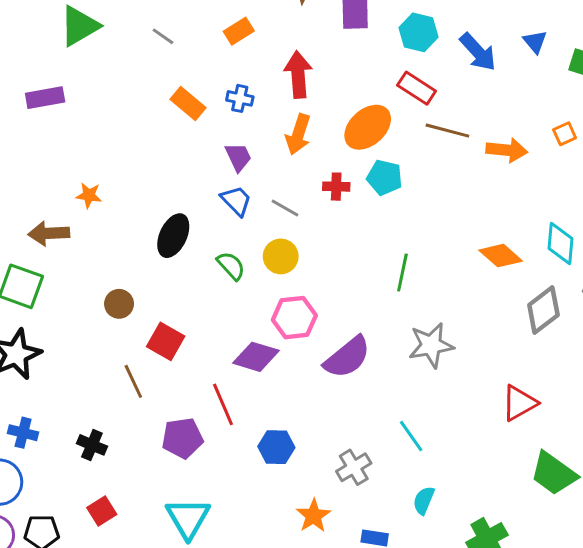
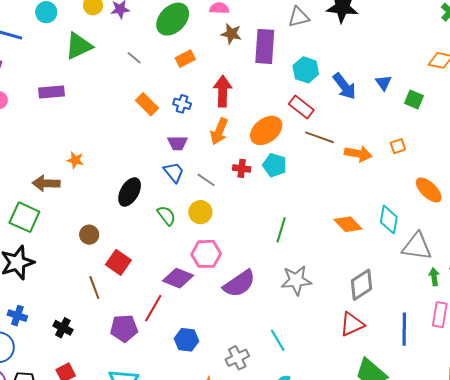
purple trapezoid: (238, 157) -> (178, 143), turned 110
gray diamond: (543, 310) -> (361, 285), moved
red line: (223, 404) -> (153, 308), turned 48

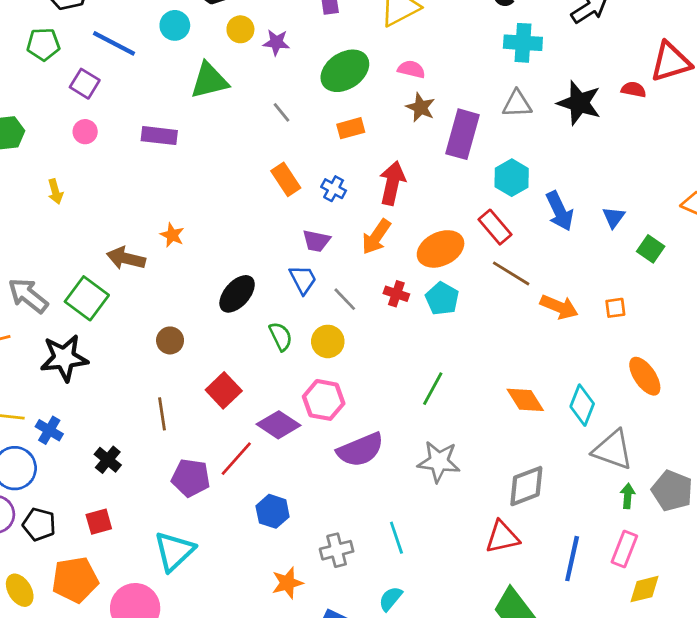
red square: (118, 262) -> (224, 390), moved

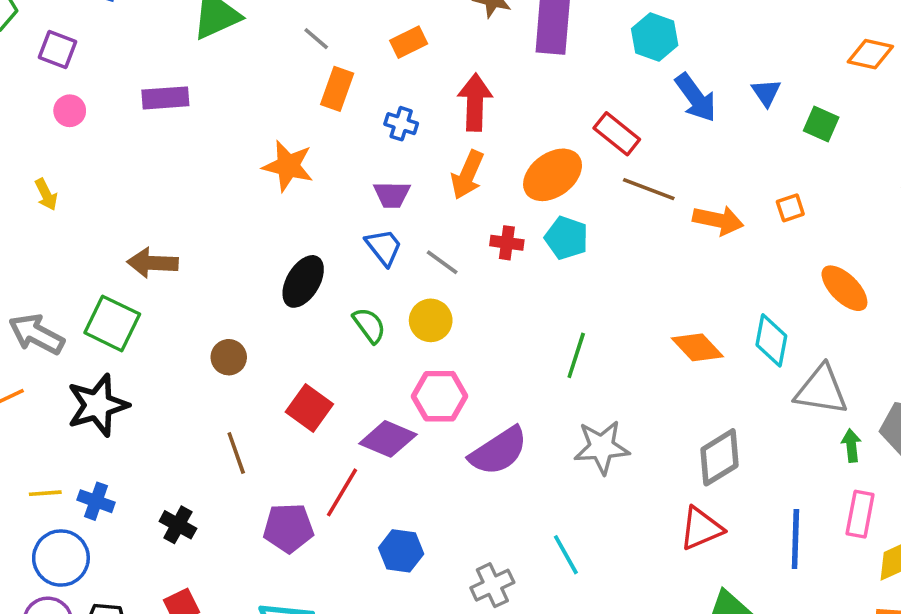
cyan hexagon: (512, 178) -> (655, 37), moved
orange rectangle: (286, 179) -> (337, 89), moved, turned 64
orange star: (172, 235) -> (288, 166), moved, size x1.6

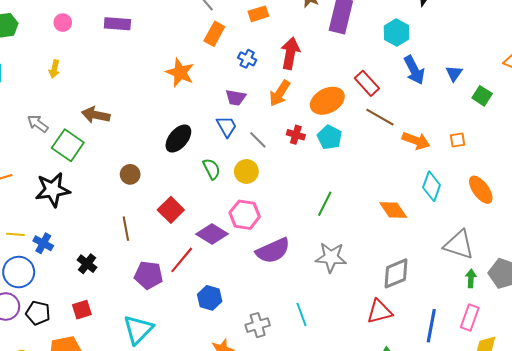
yellow arrow: (46, 195) -> (54, 69), moved, turned 30
gray arrow: (36, 334) -> (38, 124), moved, size x0.7
cyan diamond: (771, 340) -> (432, 186), moved

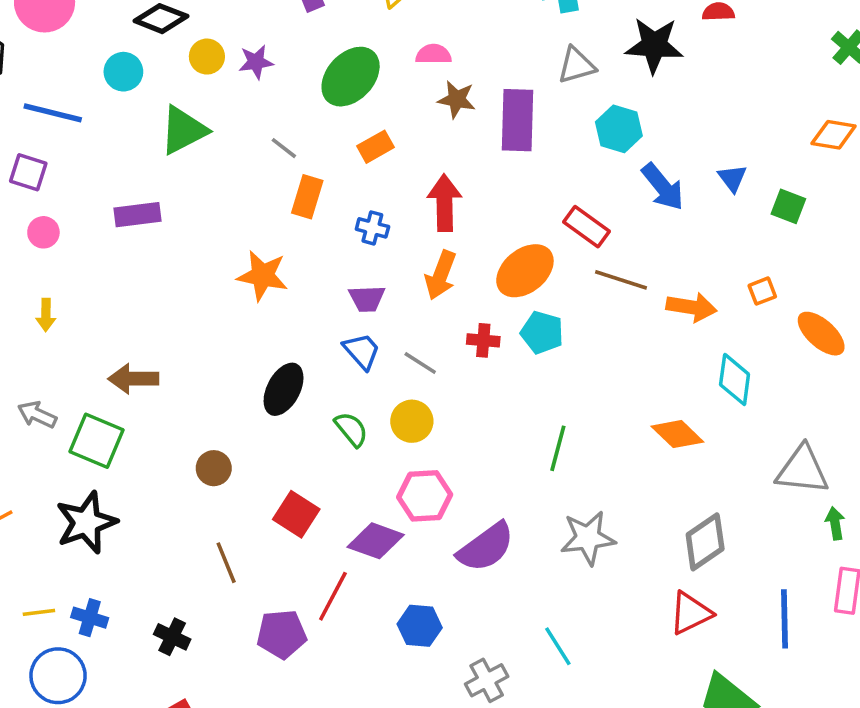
orange ellipse: (481, 190) -> (821, 334), moved
blue hexagon: (210, 298) -> (420, 626), moved

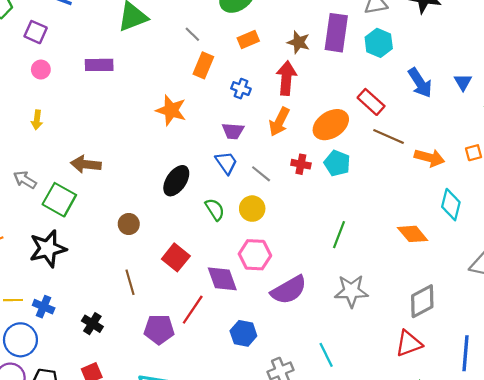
brown star: (457, 99) -> (299, 42), moved
cyan hexagon: (619, 129) -> (379, 43), moved
purple diamond: (376, 541) -> (222, 279), turned 44

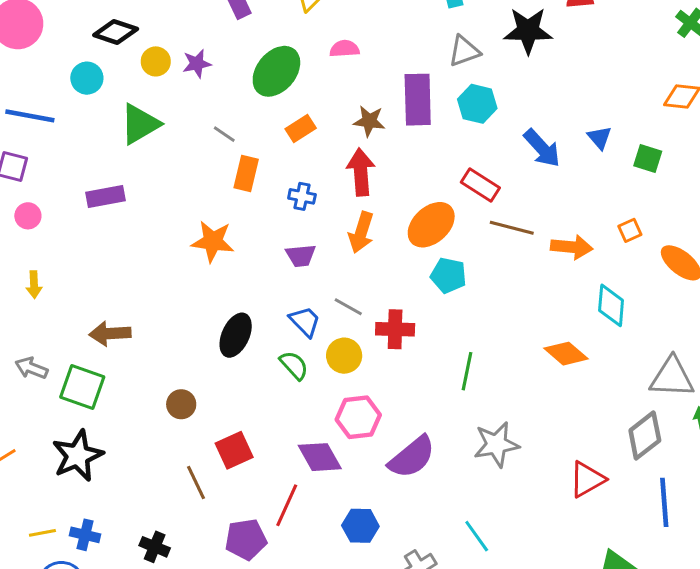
blue trapezoid: (226, 163) -> (305, 321), moved
red cross: (301, 164) -> (395, 329), moved, size x1.4
red square: (176, 257) -> (234, 450), moved, turned 36
gray diamond: (422, 301) -> (645, 435), moved
red triangle: (409, 344) -> (587, 479), moved

